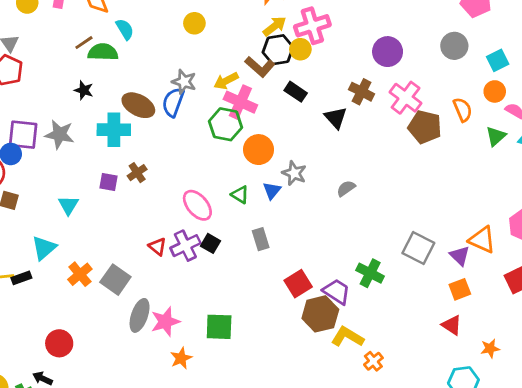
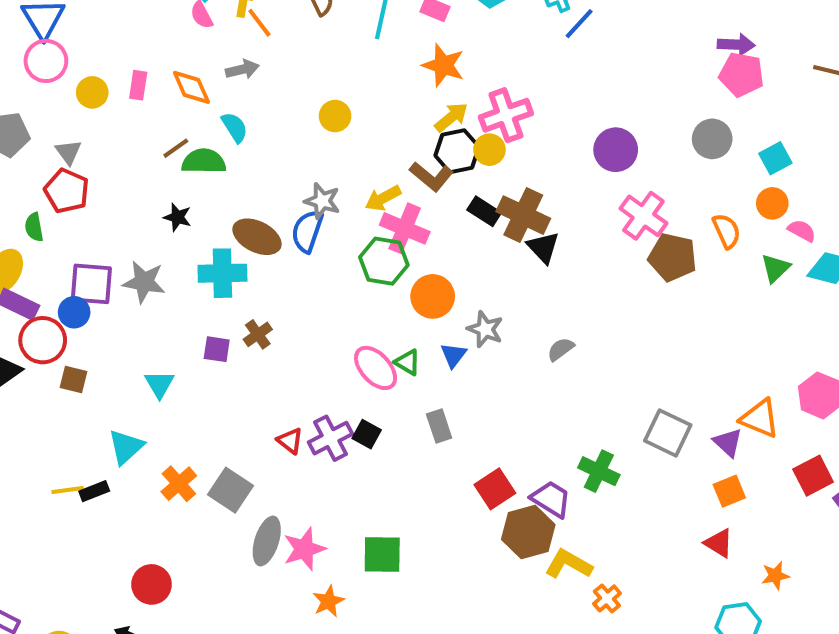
brown cross: (362, 92) -> (523, 215), moved, size x1.4
pink ellipse: (197, 205) -> (376, 368), moved

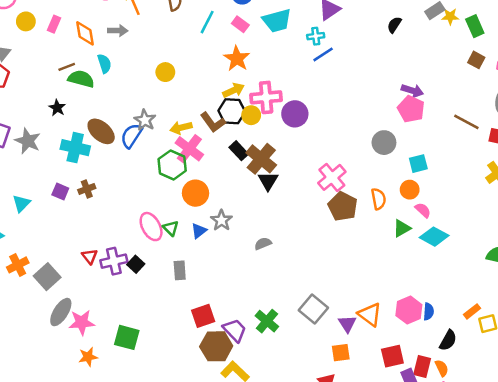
purple circle: (616, 150) -> (295, 114), moved

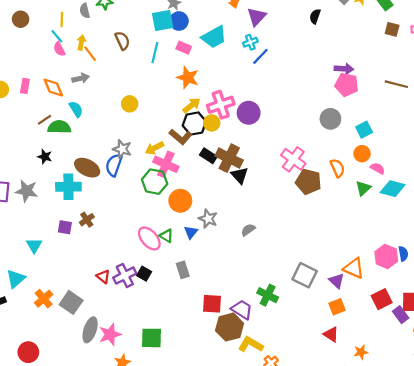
red square: (203, 316) -> (212, 304), turned 36

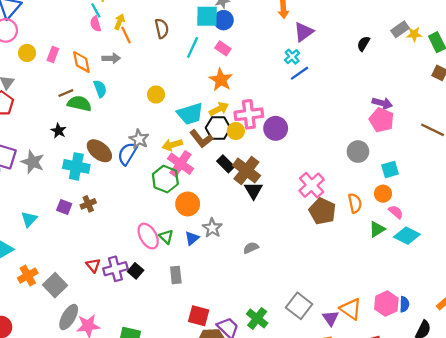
cyan trapezoid: (214, 37) -> (190, 114), moved
cyan cross: (250, 42) -> (292, 57), turned -32

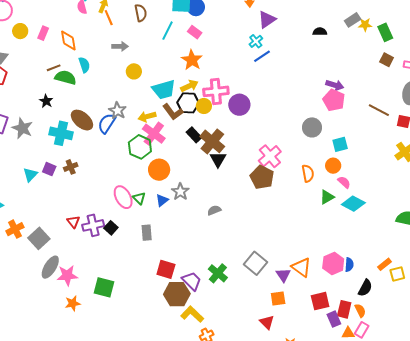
black semicircle: (363, 44) -> (320, 32), turned 56
gray arrow: (111, 58) -> (120, 46), moved
brown pentagon: (322, 211) -> (262, 177), moved
cyan triangle: (29, 219) -> (30, 175), moved

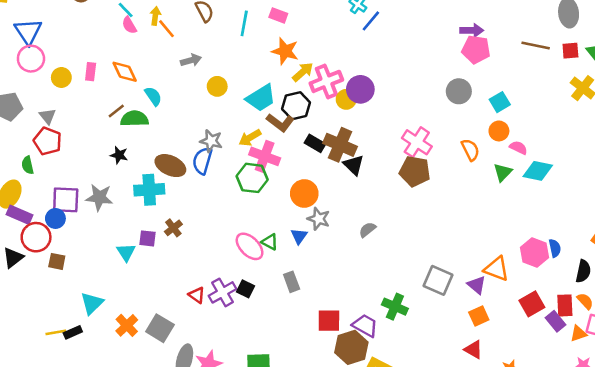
yellow arrow: (189, 86) -> (303, 72), moved
yellow circle: (204, 106) -> (346, 99), moved
orange circle: (159, 170) -> (304, 193), moved

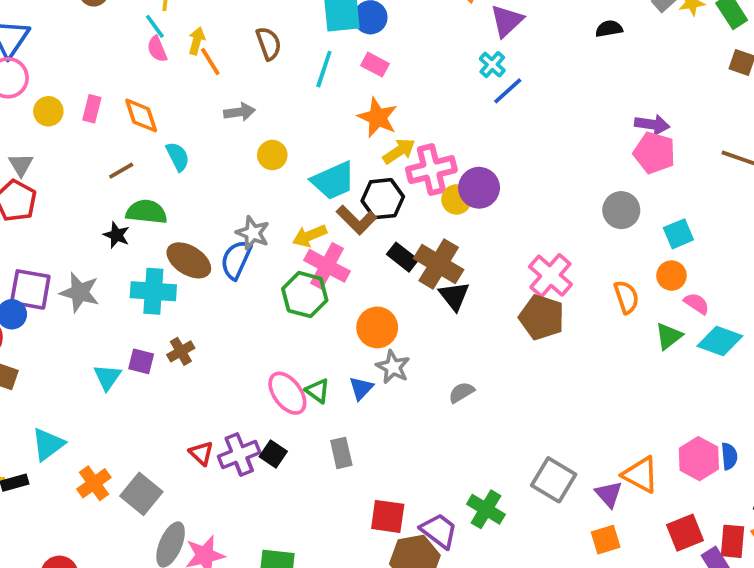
green semicircle: (134, 119) -> (146, 212), moved

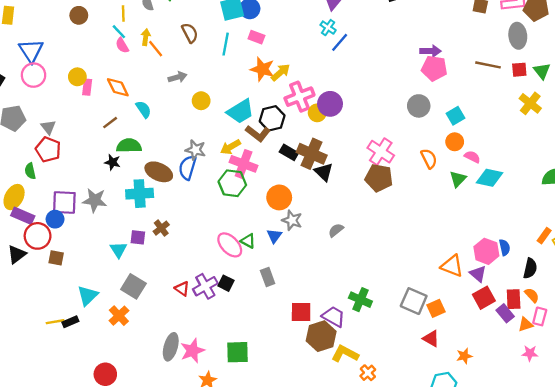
yellow circle: (48, 111) -> (77, 77), moved
yellow arrow: (399, 151) -> (281, 72), moved
gray square: (554, 480) -> (414, 301), moved
gray square: (141, 494) -> (133, 286), moved
purple triangle: (609, 494) -> (478, 274), moved

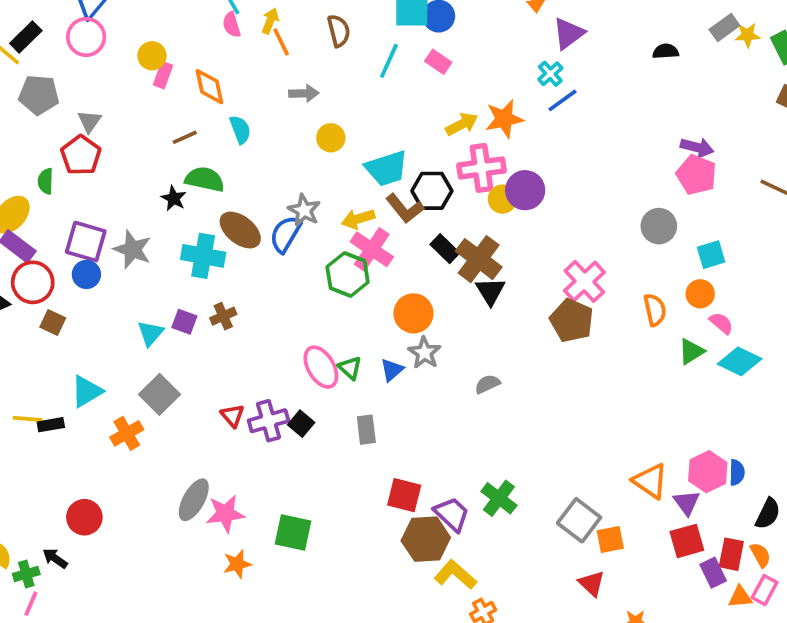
orange star: (262, 69) -> (504, 119), moved, turned 30
blue circle: (55, 219) -> (86, 274), moved

